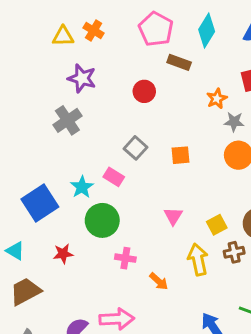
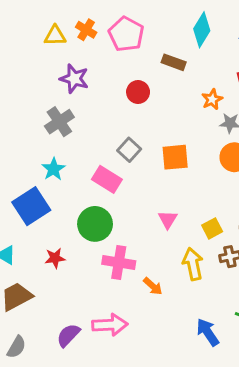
pink pentagon: (156, 29) -> (126, 34), moved
orange square: (180, 155) -> (175, 157), size x1.4
pink rectangle: (114, 177) -> (107, 179), size x1.4
cyan star: (82, 187) -> (54, 169), moved
pink cross: (125, 258) -> (119, 263), size x1.5

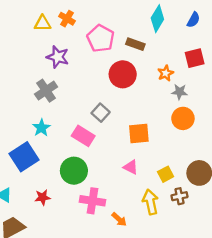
pink pentagon: (126, 34) -> (101, 38), moved
red circle: (138, 92) -> (123, 74), moved, size x1.5
orange square: (175, 157) -> (139, 134), moved
pink triangle: (168, 220) -> (131, 167), turned -35

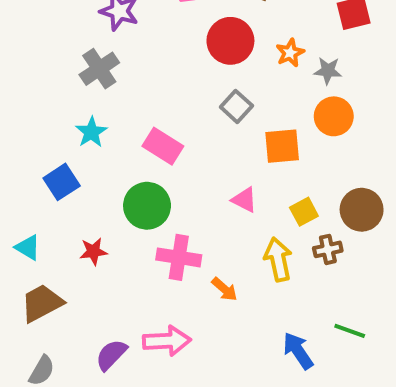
orange star: (166, 73) -> (290, 53), moved
gray square: (101, 113) -> (236, 106), moved
orange square: (139, 134) -> (282, 146), moved
blue square: (24, 157) -> (62, 182), size x0.7

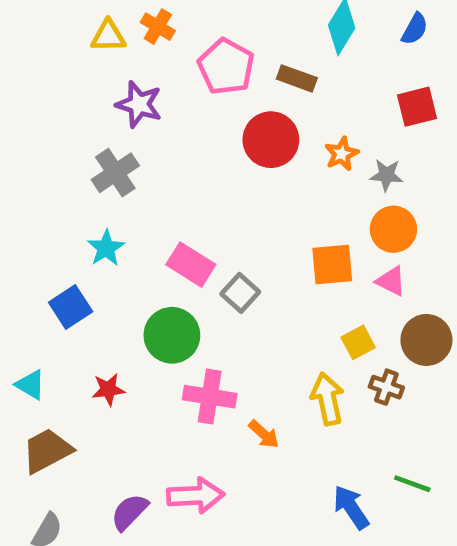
gray square: (236, 106) -> (240, 293), moved
pink triangle: (244, 200) -> (391, 281), moved
brown cross: (328, 249) -> (386, 387), turned 32

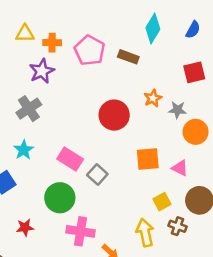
orange cross: (158, 27) -> (52, 43), moved, turned -30
purple star: (139, 104) -> (42, 71), turned 30
red circle: (271, 140) -> (114, 115), moved
orange circle: (393, 229) -> (196, 132), moved

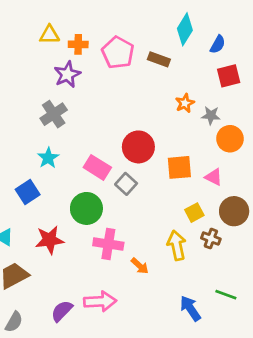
blue semicircle: (193, 30) -> (218, 44), moved
red circle: (114, 115) -> (138, 147), moved
red star: (25, 227) -> (49, 240), size x1.5

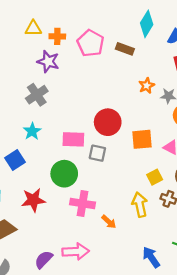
purple star: (67, 74) -> (48, 62), turned -30
pink rectangle: (97, 167) -> (73, 139), turned -30
gray square: (126, 184) -> (97, 153), turned -30

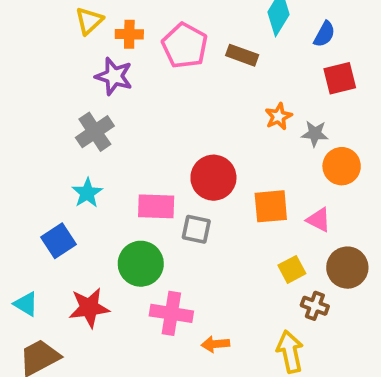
yellow triangle: (33, 28) -> (89, 21), turned -42
yellow arrow: (140, 205) -> (290, 352), moved
orange arrow: (109, 222) -> (215, 344), turned 133

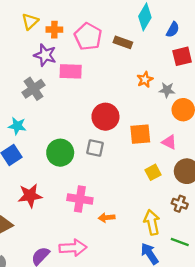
cyan star: (87, 193) -> (17, 126), moved, turned -30
pink rectangle: (156, 206) -> (71, 71), moved
green circle: (141, 264) -> (60, 153), moved
brown cross: (315, 306) -> (180, 204), moved

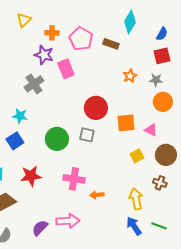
yellow triangle: (30, 21) -> (24, 20), moved
blue semicircle: (173, 30) -> (162, 34), moved
pink rectangle: (71, 71) -> (66, 69), turned 66
gray star: (167, 90) -> (156, 80), moved
green line: (180, 242) -> (159, 226), moved

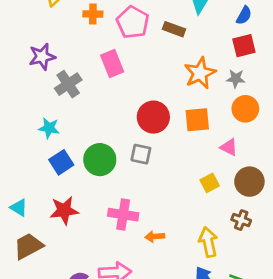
purple star: (44, 55) -> (42, 57), moved, turned -30
orange star: (130, 76) -> (200, 73), size x1.6
orange square: (126, 123) -> (197, 120), moved
blue square: (15, 141) -> (61, 162), moved

